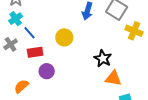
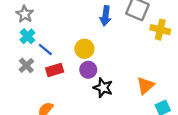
black star: (103, 58) -> (103, 88), moved
purple circle: (47, 71) -> (88, 70), moved
orange triangle: (113, 78) -> (145, 86), turned -42

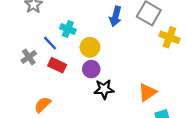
cyan cross: (27, 36) -> (68, 29), moved, turned -32
red rectangle: (55, 70) -> (57, 65), turned 36
black star: (103, 88) -> (104, 89), turned -30

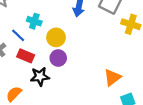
black star: (104, 89) -> (40, 76), moved

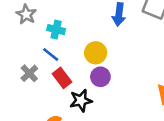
cyan cross: (34, 21) -> (56, 30), moved
red rectangle: (26, 56) -> (62, 78), turned 35

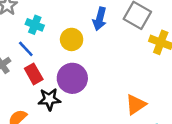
yellow circle: (96, 53) -> (72, 39), moved
purple circle: (100, 77) -> (72, 78), size x1.5

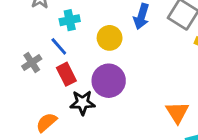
cyan cross: (35, 25) -> (70, 20), turned -36
orange triangle: (136, 105) -> (177, 112), turned -30

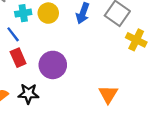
yellow circle: (110, 38) -> (48, 13), moved
black star: (82, 103) -> (28, 94), moved

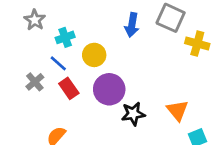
yellow circle: (48, 13) -> (94, 55), moved
black star: (28, 94) -> (133, 114), moved

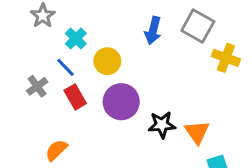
cyan cross: (65, 37) -> (76, 38), turned -30
black star: (133, 114) -> (162, 125), moved

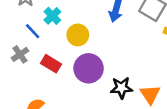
blue line: (66, 67) -> (33, 31), moved
red rectangle: (75, 97) -> (51, 64), turned -30

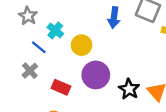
red rectangle: (51, 64) -> (61, 87), moved
black star: (121, 88) -> (129, 89), turned -30

